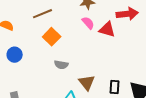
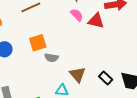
orange square: (52, 37) -> (38, 43), moved, turned 30
black rectangle: (115, 87) -> (106, 78), turned -48

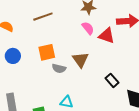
brown triangle: (78, 75) -> (80, 60), moved
black rectangle: (106, 78) -> (112, 80), moved

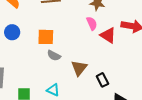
brown triangle: (80, 60) -> (79, 68), moved

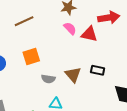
gray semicircle: (54, 56) -> (48, 79), moved
black rectangle: (102, 80) -> (98, 70), moved, turned -32

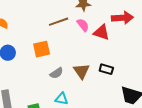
brown line: (24, 21) -> (59, 22), moved
gray semicircle: (48, 79) -> (56, 73), turned -48

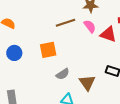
brown triangle: (81, 71) -> (87, 83), moved

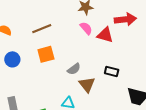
brown line: (66, 23) -> (42, 29), moved
gray semicircle: (63, 74) -> (74, 69), moved

